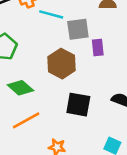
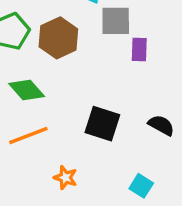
brown hexagon: (62, 64) -> (58, 38), moved

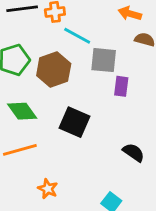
black square: (102, 124) -> (74, 122), moved

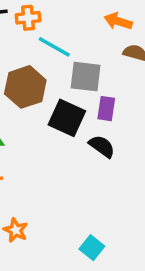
black square: (74, 122) -> (67, 118), moved
black semicircle: (134, 152) -> (102, 146), moved

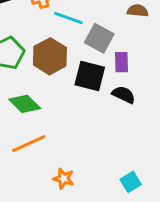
gray square: (86, 77) -> (99, 38), turned 32
cyan square: (92, 248) -> (131, 182), turned 30

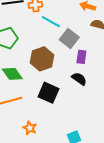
brown hexagon: (50, 56) -> (42, 59), moved
black square: (90, 76) -> (49, 93), moved

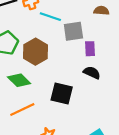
gray square: (69, 39) -> (73, 31), turned -36
brown hexagon: (42, 59) -> (36, 52), moved

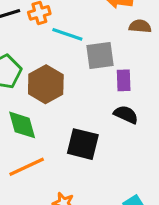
green diamond: (19, 80) -> (22, 125), turned 30

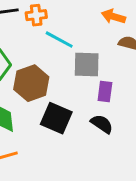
black square: (83, 144) -> (56, 118), moved

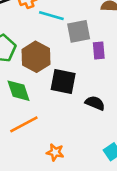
black semicircle: (102, 124) -> (95, 103), moved

